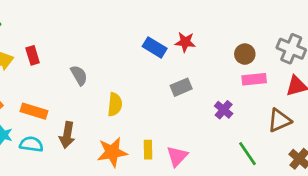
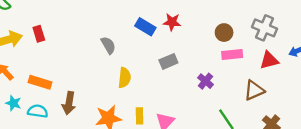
gray semicircle: (79, 75) -> (108, 45), moved
yellow semicircle: (115, 104) -> (124, 78), moved

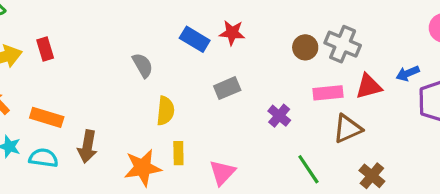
gray cross: (265, 28) -> (343, 44), moved
pink rectangle: (232, 55) -> (328, 93), moved
yellow rectangle: (140, 116) -> (178, 153), moved

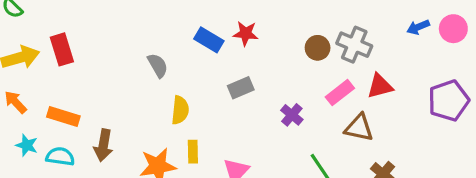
red rectangle: (45, 49) -> (62, 49), size x1.4
blue arrow: (408, 73) -> (418, 27), moved
pink rectangle: (328, 93) -> (340, 93), turned -32
brown triangle: (347, 129) -> (359, 128), turned 36

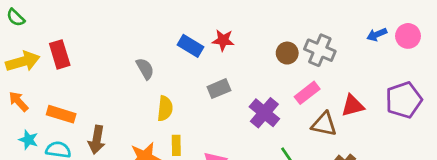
red triangle: (380, 86) -> (353, 106), moved
purple cross: (292, 115) -> (264, 113), size x1.5

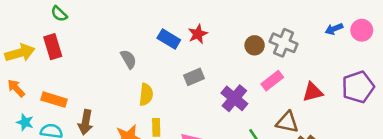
green semicircle: (16, 17) -> (59, 14), moved
red star: (223, 40) -> (198, 34), turned -30
brown triangle: (324, 124) -> (287, 122), moved

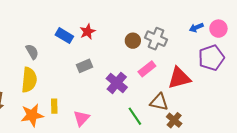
purple pentagon: (358, 87) -> (211, 58), moved
red triangle: (313, 92) -> (179, 78), size x1.4
yellow semicircle: (146, 95) -> (29, 80), moved, size x1.4

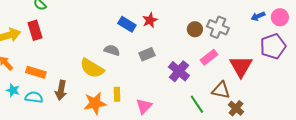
gray semicircle: (32, 52) -> (112, 50), moved, turned -42
red triangle: (179, 78) -> (241, 66), turned -45
yellow semicircle: (29, 80) -> (92, 68), turned 115

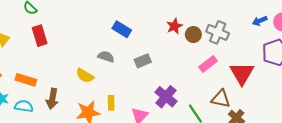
red star: (150, 20) -> (174, 26), moved
red rectangle: (35, 30) -> (40, 36), moved
yellow semicircle: (92, 68) -> (85, 76), size x0.7
purple cross: (179, 71) -> (166, 97), moved

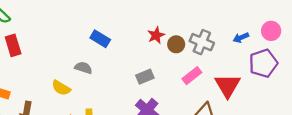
blue arrow: (260, 21) -> (241, 38), moved
gray rectangle: (143, 61) -> (145, 77), moved

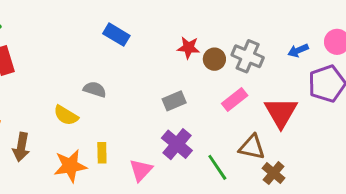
red star: (156, 35) -> (188, 48), turned 30
blue rectangle: (100, 39) -> (116, 35), moved

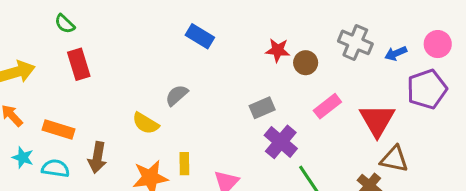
gray cross: (248, 56) -> (355, 42), moved
gray semicircle: (95, 89) -> (177, 95), turned -60
purple cross: (177, 144) -> (281, 142), moved
brown triangle: (252, 147) -> (394, 159), moved

